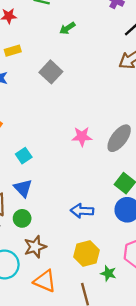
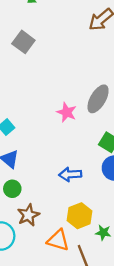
pink star: (82, 137) -> (67, 112), moved, turned 30
orange triangle: (45, 281) -> (58, 240), moved

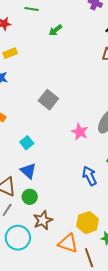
gray square: (23, 42) -> (48, 100), moved
blue arrow: (70, 174) -> (90, 176), moved, turned 66

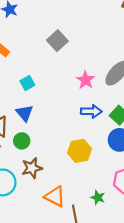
blue arrow: (90, 176) -> (91, 111), moved, turned 108
yellow hexagon: (87, 223) -> (80, 151), moved

